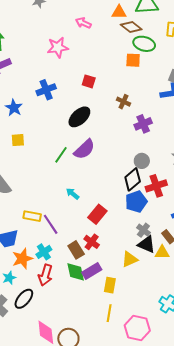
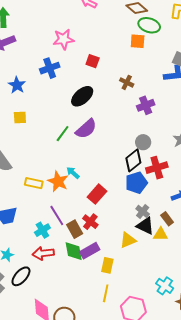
pink star: (58, 47) -> (63, 39), moved
yellow rectangle: (32, 216) -> (34, 183), moved
purple line: (51, 224) -> (57, 215), moved
orange star: (22, 259) -> (58, 181), moved, turned -30
red arrow: (45, 275) -> (43, 253), turned 65

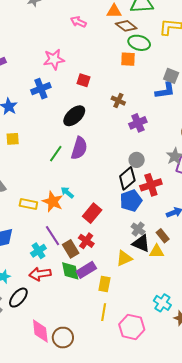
purple semicircle: (86, 129) -> (79, 148), turned -30

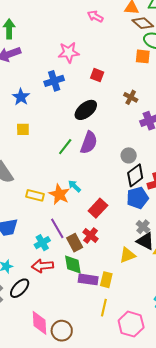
gray circle: (137, 160) -> (129, 155), moved
purple rectangle: (86, 270) -> (88, 279), moved, turned 36

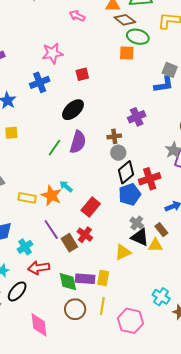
red square: (97, 75) -> (82, 74), turned -32
brown cross: (131, 97) -> (114, 136), moved, turned -32
cyan cross: (42, 243) -> (25, 247), moved
green diamond: (73, 265) -> (68, 282), moved
brown circle: (62, 331) -> (75, 309), moved

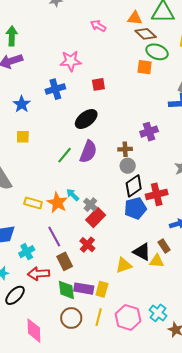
gray cross: (137, 223) -> (90, 205), moved
brown rectangle: (69, 243) -> (65, 261), moved
pink hexagon: (130, 321) -> (128, 317), moved

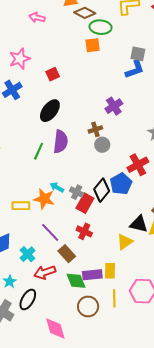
black diamond: (134, 186) -> (102, 190), moved

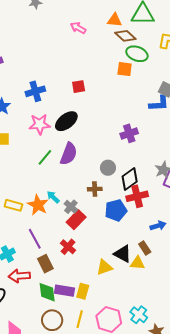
pink star: (20, 59) -> (40, 124), moved
brown cross: (95, 129) -> (95, 189), moved
black diamond: (102, 190) -> (130, 179), moved

